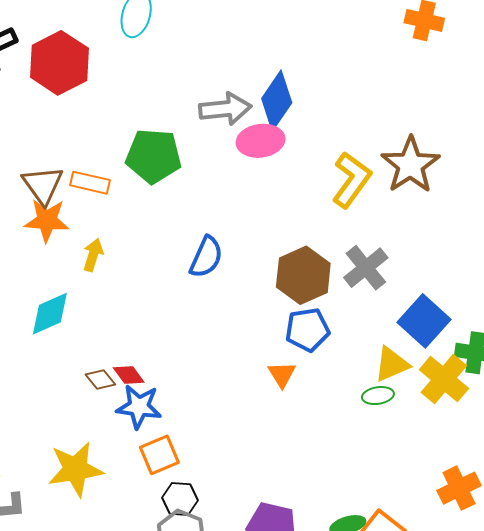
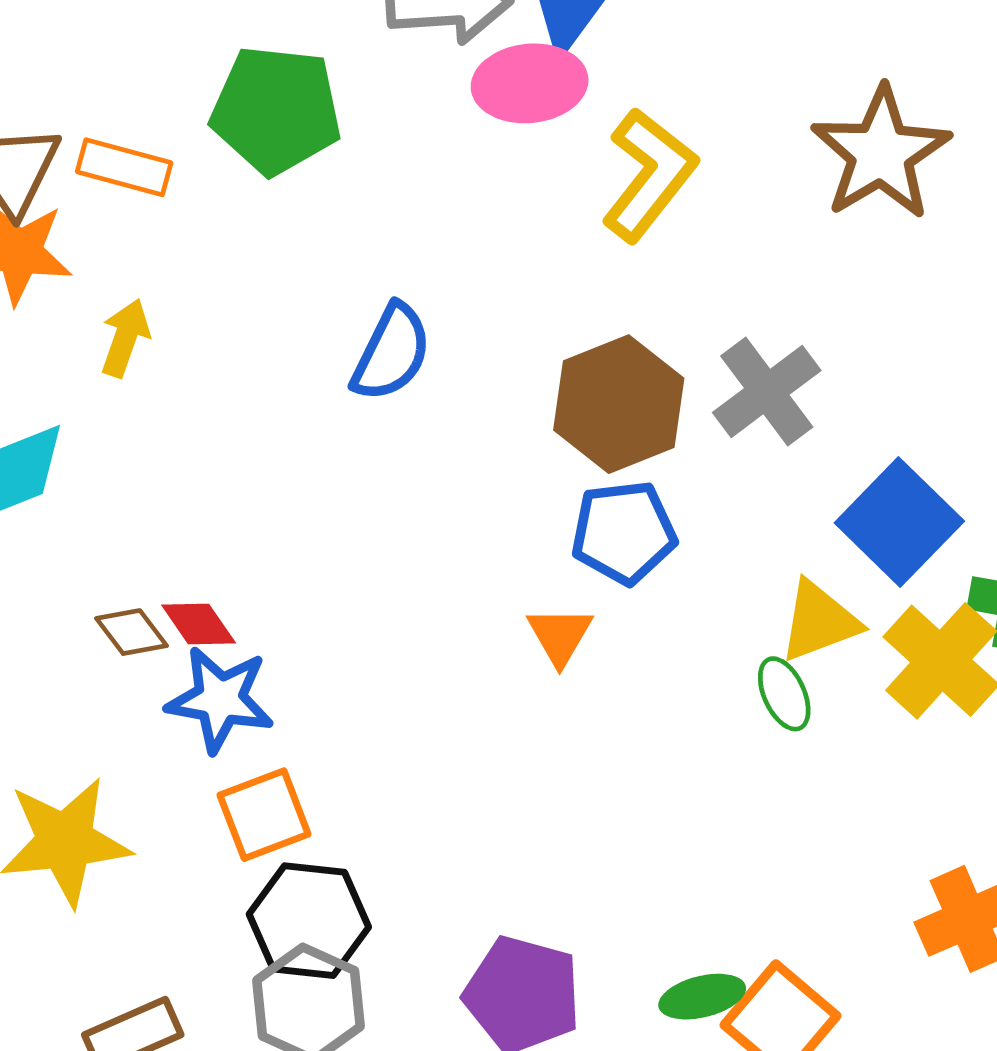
yellow L-shape: (352, 180) -> (649, 175), moved
green ellipse: (378, 396) -> (784, 694), turned 72
black hexagon: (180, 499) -> (309, 921), size x1.4

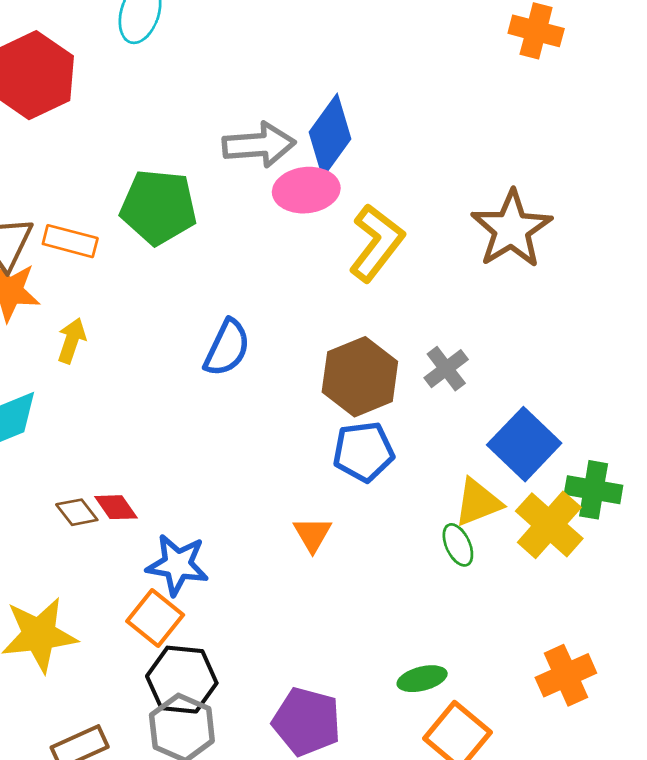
gray cross: (767, 392) -> (446, 369), size x0.7
orange triangle: (560, 636) -> (312, 534), moved
blue star: (220, 699) -> (177, 565), moved
orange square: (264, 815) -> (155, 618), turned -30
green ellipse: (702, 997) -> (422, 679), moved

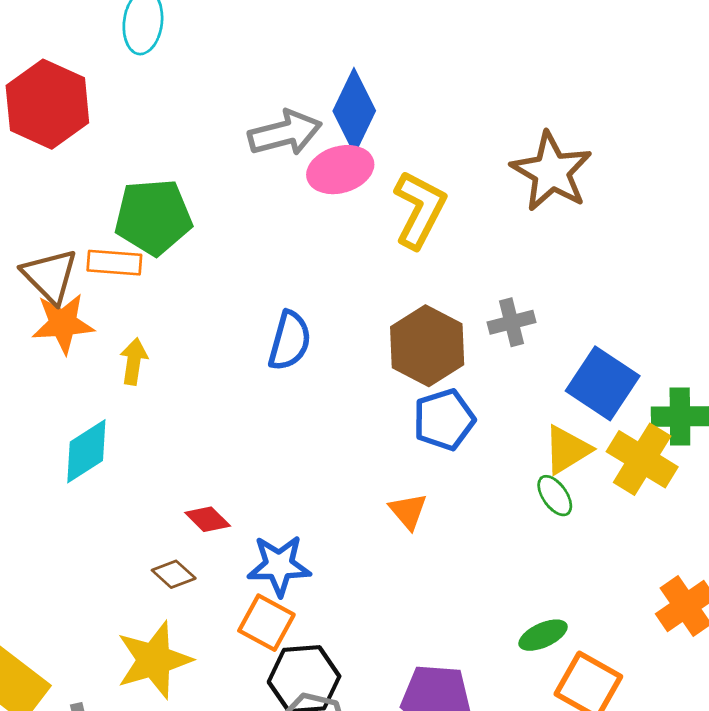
green pentagon: (159, 207) -> (153, 217), moved
gray cross: (446, 369) -> (512, 322), turned 33
brown diamond: (77, 512) -> (174, 574), moved

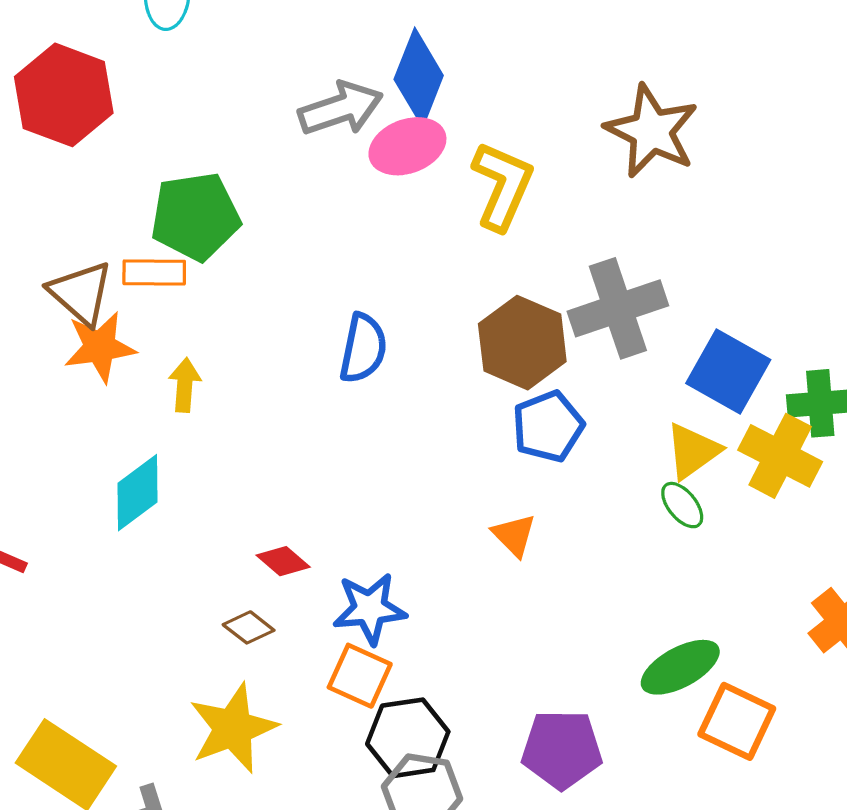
gray cross: (512, 322) -> (618, 308), size x1.8
green ellipse: (543, 635) -> (680, 667), size x1.4

